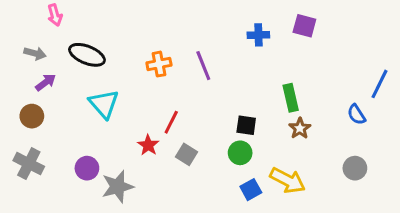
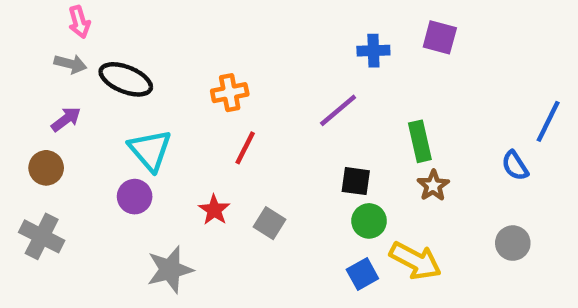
gray arrow: (35, 53) -> (70, 64), moved
purple line: (203, 66) -> (338, 110), moved, turned 72
red line: (171, 122) -> (245, 148), moved
green circle: (240, 153) -> (369, 221), moved
purple circle: (87, 168) -> (135, 197), moved

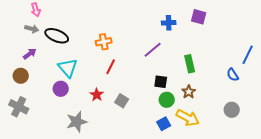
brown star: (433, 186) -> (189, 92), moved

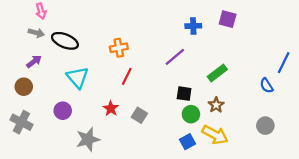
green rectangle: (190, 64) -> (217, 73), turned 66
purple circle: (61, 89) -> (63, 111), moved

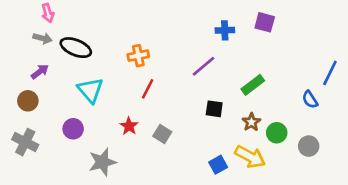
green circle: (191, 114) -> (277, 133), moved

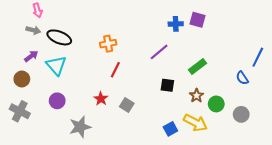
purple square: (265, 22) -> (198, 20), moved
cyan triangle: (90, 90) -> (56, 65), moved

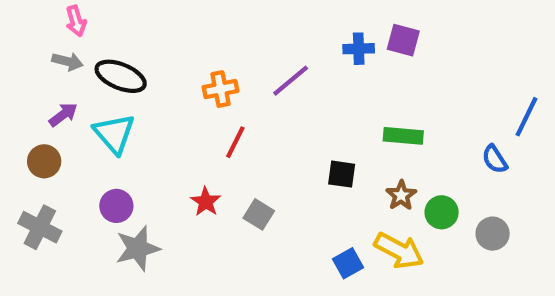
purple line: (159, 52) -> (291, 81), moved
green rectangle: (198, 67) -> (403, 136), turned 42
gray star: (80, 127) -> (138, 248), moved

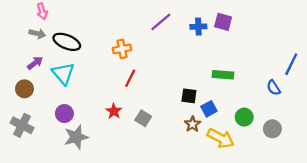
purple line: (291, 81) -> (161, 22), moved
brown star: (401, 195) -> (192, 124), moved
blue square: (348, 263) -> (209, 109), moved

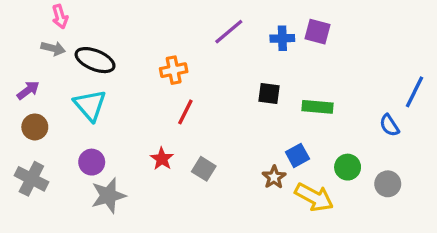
purple arrow: (35, 63) -> (28, 90), moved
black square: (189, 96) -> (269, 94), moved

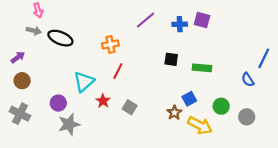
cyan triangle: (90, 105) -> (84, 82), moved, turned 30

